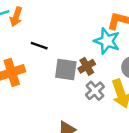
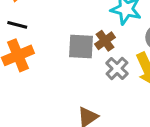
black line: (39, 46) -> (17, 25), moved

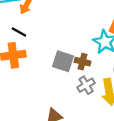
brown cross: (105, 41) -> (83, 62), turned 35

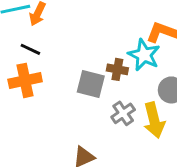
brown cross: (83, 62) -> (117, 69), moved

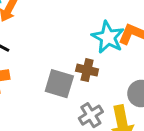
cyan star: (144, 55) -> (108, 37), moved

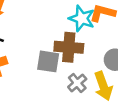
brown cross: (87, 70) -> (69, 47), size x1.6

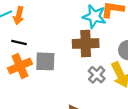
gray square: (48, 61) -> (45, 61), moved

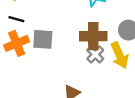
brown cross: (86, 43) -> (93, 36), moved

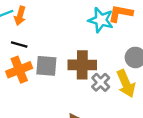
brown cross: (93, 36) -> (82, 65), moved

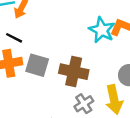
gray cross: (101, 82) -> (84, 104), moved

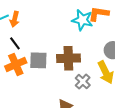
black line: (14, 38) -> (15, 43), turned 40

